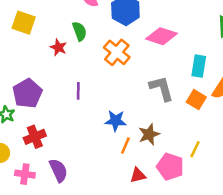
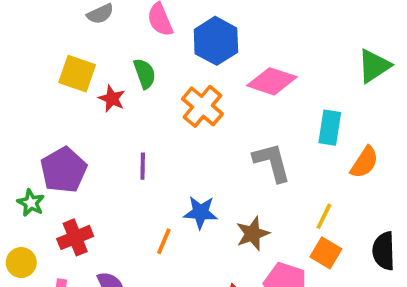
yellow square: (24, 23) -> (77, 74), moved
orange square: (196, 100) -> (326, 253), moved
orange line: (125, 145) -> (164, 241), moved
yellow line: (195, 149) -> (324, 216), moved

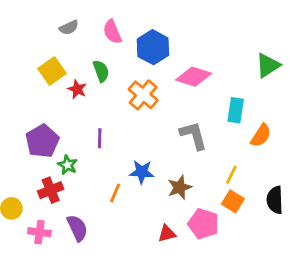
yellow square: (77, 74) -> (52, 71), turned 36
green star: (31, 203) -> (67, 165), moved

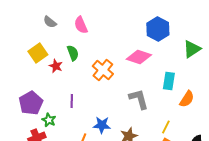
gray semicircle: (69, 28) -> (50, 22), turned 64
blue hexagon: (153, 47) -> (158, 29), moved

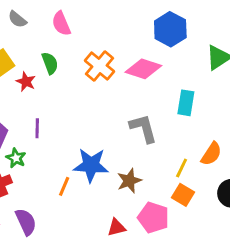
orange cross: (103, 70) -> (99, 66), moved
orange semicircle: (187, 99) -> (211, 154), moved
purple line: (72, 101) -> (37, 128), moved
blue star: (102, 125) -> (91, 165), size x1.4

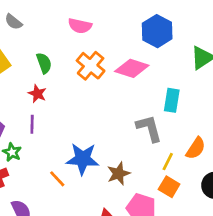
pink semicircle: (61, 24) -> (80, 26), moved, turned -55
red star: (26, 82) -> (37, 94), moved
gray L-shape: (143, 128) -> (149, 128), moved
orange line: (64, 186) -> (57, 179), turned -66

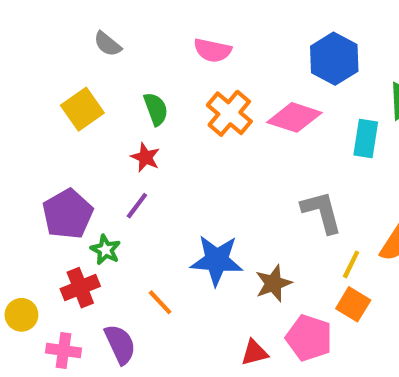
cyan rectangle: (172, 100) -> (366, 138), moved
purple line: (32, 124) -> (137, 206), turned 36
orange line: (57, 179) -> (160, 302), moved

